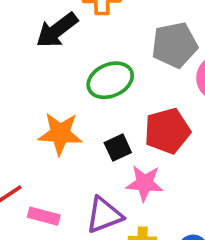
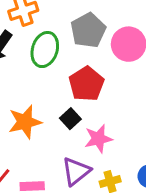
green ellipse: (110, 80) -> (45, 50), moved, turned -32
red pentagon: (167, 131) -> (87, 84), moved

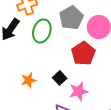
red pentagon: (87, 84) -> (83, 53), moved
orange star: (25, 122) -> (29, 80), size x0.7

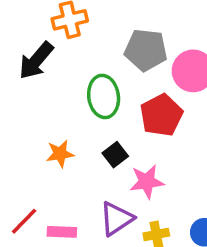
gray pentagon: (71, 18) -> (146, 50), turned 30
green ellipse: (42, 31) -> (104, 96), moved, turned -30

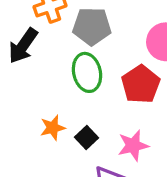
gray pentagon: (146, 50) -> (92, 26), moved
black square: (115, 155) -> (87, 137), moved

